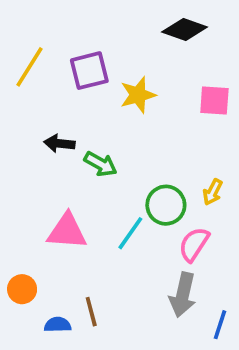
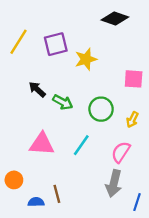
pink square: (214, 100) -> (134, 79), moved
black arrow: (59, 143) -> (37, 89), turned 36
green circle: (166, 205) -> (101, 109), moved

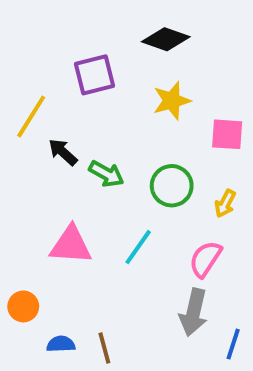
black diamond: (115, 19) -> (166, 39), moved
yellow line: (19, 42) -> (31, 116), moved
yellow star: (86, 59) -> (172, 101), moved
brown line: (57, 194) -> (104, 348), moved

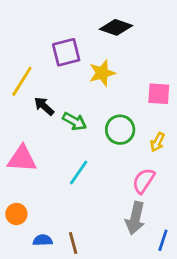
yellow star: (172, 101) -> (102, 73), moved
pink triangle: (71, 245) -> (22, 159), moved
cyan line: (138, 247) -> (79, 173), moved

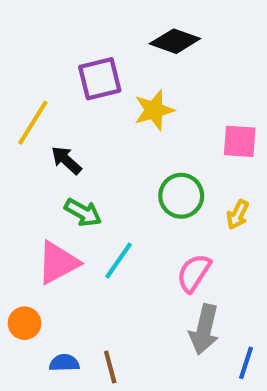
green arrow: (74, 121) -> (83, 212), moved
pink triangle: (22, 159) -> (58, 263), moved, turned -32
pink semicircle: (144, 181) -> (194, 273), moved

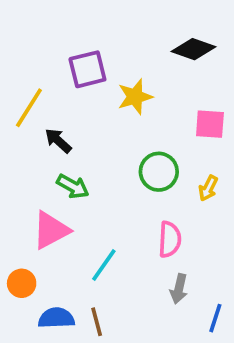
black diamond: (175, 41) -> (194, 49), moved
cyan line: (119, 261) -> (104, 265), moved
pink semicircle: (194, 273) -> (170, 239), turned 150
gray arrow: (204, 329) -> (179, 289), size x0.7
blue semicircle: (64, 363) -> (56, 318), size x1.4

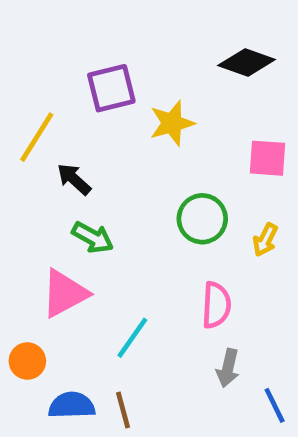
blue line: (215, 318) -> (275, 405), turned -44

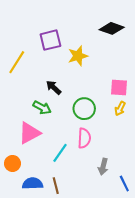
pink square: (268, 158) -> (119, 88), moved
black arrow: (74, 179) -> (54, 88), moved
green circle: (202, 219) -> (84, 109), moved
pink semicircle: (216, 305) -> (84, 138), moved

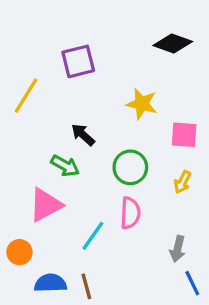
yellow star: (78, 56) -> (142, 104), moved, turned 30
yellow arrow: (120, 109) -> (182, 182), moved
gray arrow: (103, 167) -> (178, 249), moved

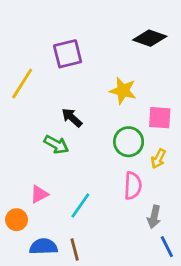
green circle: (130, 167) -> (129, 142), moved
pink triangle: (46, 205) -> (39, 194), moved, size x0.6
pink semicircle: (130, 213) -> (133, 186), moved

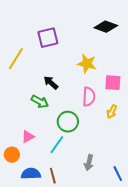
green circle: (129, 142) -> (68, 122), moved
pink semicircle: (133, 186) -> (89, 97), moved
gray arrow: (154, 217) -> (89, 163), moved

